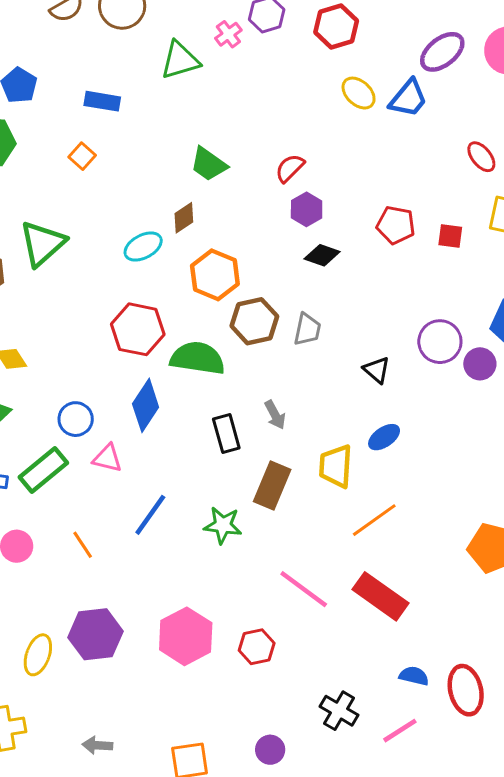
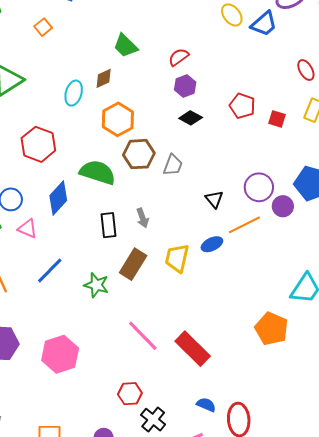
cyan ellipse: (143, 247) -> (74, 93), turned -55
red hexagon: (138, 329) -> (38, 144), moved
orange line: (374, 520) -> (244, 225), moved
red hexagon: (257, 647) -> (130, 394), moved

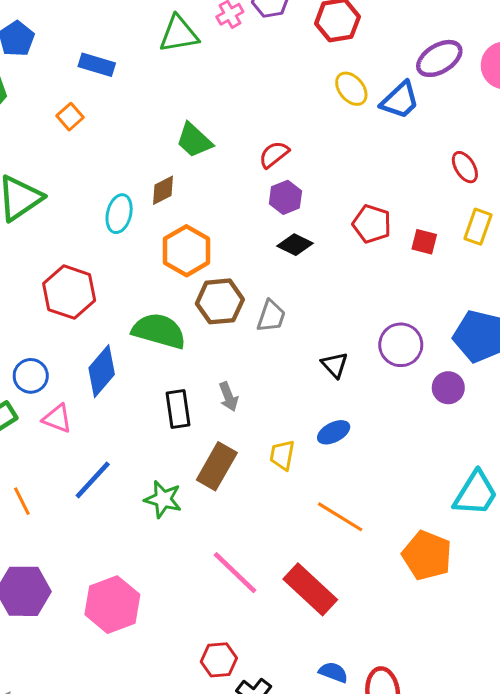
purple circle: (283, 206) -> (448, 388), moved
orange line: (244, 225) -> (340, 517), moved, turned 60
yellow trapezoid: (177, 258) -> (282, 455), size x0.7

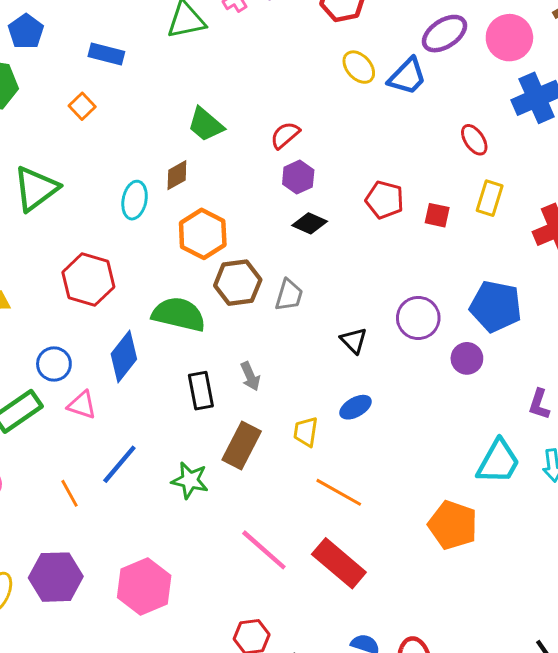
orange line: (22, 501) -> (70, 493), moved
orange line: (340, 517) -> (339, 492), moved

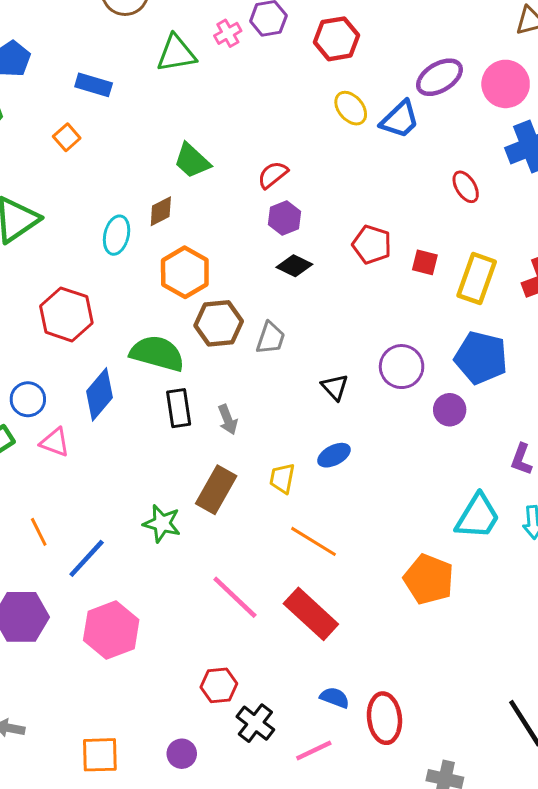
yellow rectangle: (490, 198) -> (477, 279), moved, size x1.4
black rectangle: (201, 391) -> (179, 408), moved
blue line: (119, 464) -> (87, 558), moved

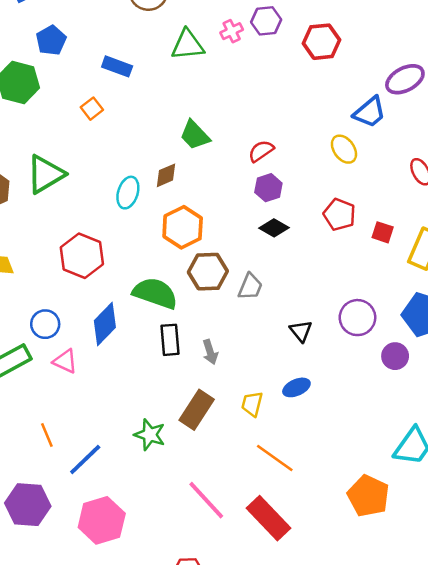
yellow ellipse: (351, 108) -> (344, 149), moved

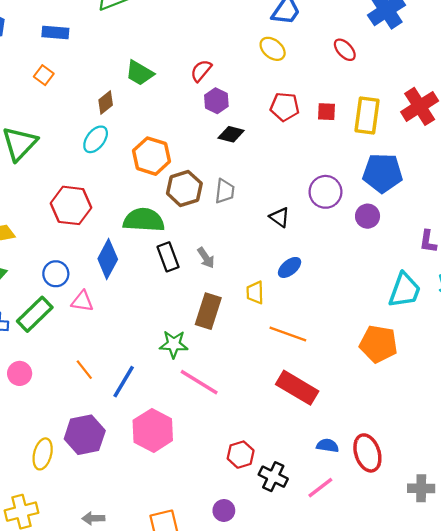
brown diamond: (166, 175) -> (106, 103), moved
cyan ellipse: (128, 193) -> (96, 139), turned 36
pink line: (206, 500) -> (199, 382), moved

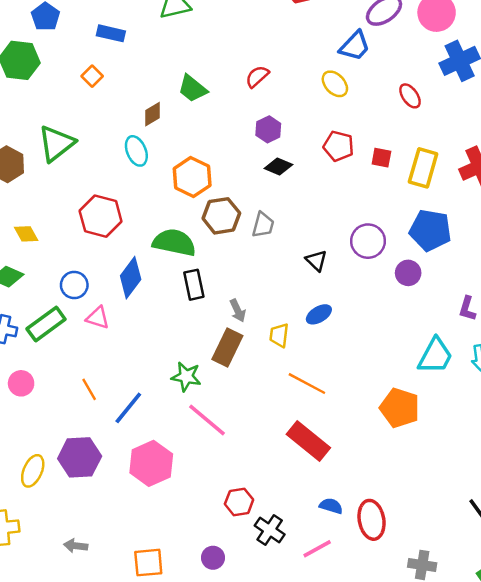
red semicircle: (201, 71) -> (257, 77), moved
cyan ellipse: (96, 139) -> (136, 151), turned -68
gray arrow: (206, 258) -> (238, 311), moved

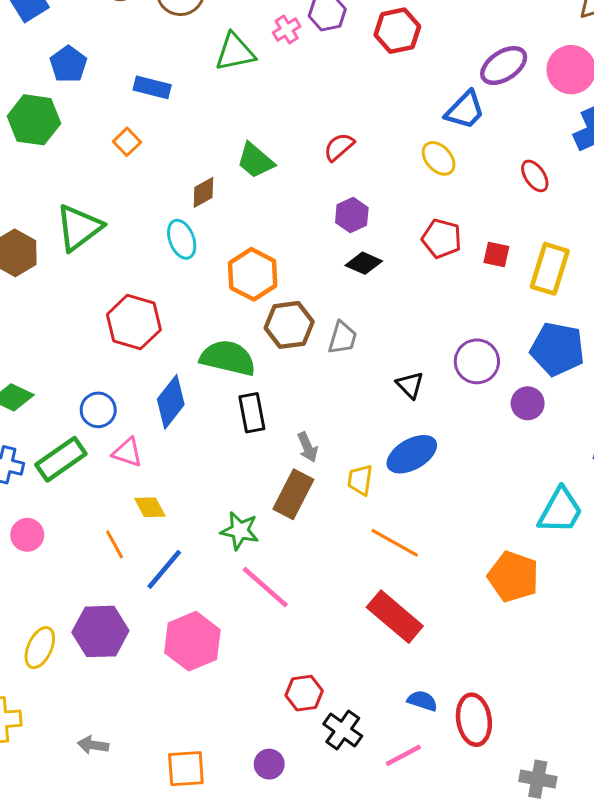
yellow diamond: (26, 234) -> (150, 507), moved
blue ellipse: (319, 314) -> (412, 454), size x1.5

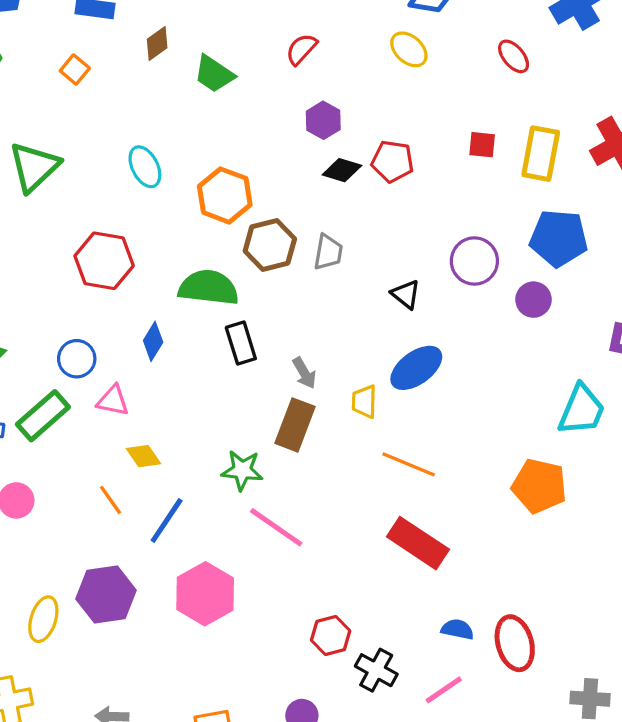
brown diamond: (203, 192) -> (157, 43), moved
red pentagon: (442, 238) -> (393, 161), moved
blue diamond: (171, 402) -> (153, 341), size x0.7

